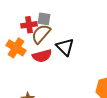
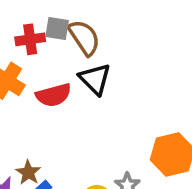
brown semicircle: (41, 34) -> (84, 38), moved, turned 105

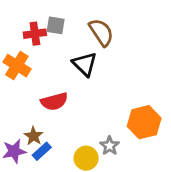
brown semicircle: (84, 38) -> (101, 32), moved
red semicircle: (54, 95) -> (54, 101), moved

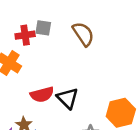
black triangle: (85, 64) -> (67, 98), moved

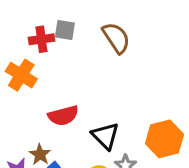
black triangle: (67, 98) -> (105, 136), moved

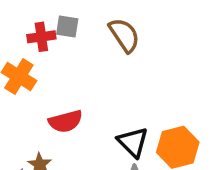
black triangle: (105, 136) -> (133, 142), moved

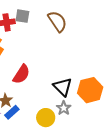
red semicircle: (66, 121) -> (21, 74), turned -42

